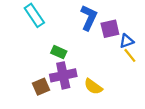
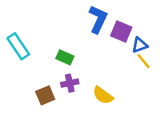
cyan rectangle: (34, 15) -> (18, 46), moved
purple square: (110, 29) -> (121, 32), turned 36
purple cross: (63, 75) -> (70, 83), size x0.6

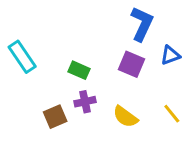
blue L-shape: (98, 19) -> (142, 24), moved
purple square: (121, 32) -> (131, 64), moved
yellow line: (143, 61) -> (172, 114), moved

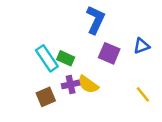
blue L-shape: (142, 24) -> (96, 20), moved
cyan rectangle: (22, 57) -> (47, 58), moved
yellow semicircle: (125, 117) -> (88, 84), moved

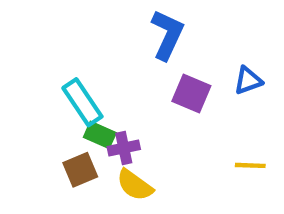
green rectangle: (66, 58) -> (100, 135), moved
yellow semicircle: (88, 84) -> (135, 185), moved
yellow line: (143, 94) -> (250, 165), turned -49

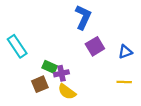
blue triangle: (248, 80) -> (125, 52), moved
purple square: (191, 94) -> (95, 46), turned 36
cyan rectangle: (82, 102) -> (17, 46), moved

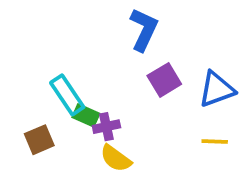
cyan rectangle: (17, 46) -> (67, 95), moved
blue triangle: (125, 52) -> (217, 89), size x1.5
brown square: (40, 84) -> (39, 140), moved

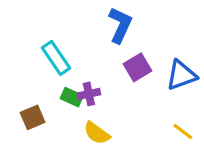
cyan rectangle: (67, 95) -> (56, 58), moved
purple cross: (106, 127) -> (89, 94), moved
yellow line: (215, 142) -> (183, 132), moved, turned 35

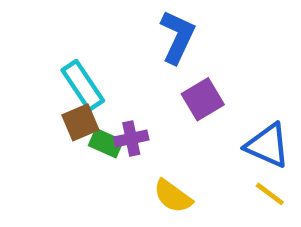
blue triangle: (181, 75) -> (267, 145), moved, turned 44
brown square: (33, 117) -> (80, 122), moved
yellow semicircle: (97, 133) -> (173, 196), moved

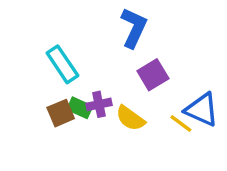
brown square: (80, 122) -> (61, 113), moved
yellow line: (270, 194) -> (181, 124), moved
yellow semicircle: (173, 196) -> (130, 118), moved

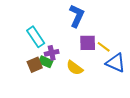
purple square: (153, 75) -> (88, 43), turned 30
purple cross: (99, 104) -> (52, 53), moved
yellow line: (181, 124) -> (104, 47), moved

